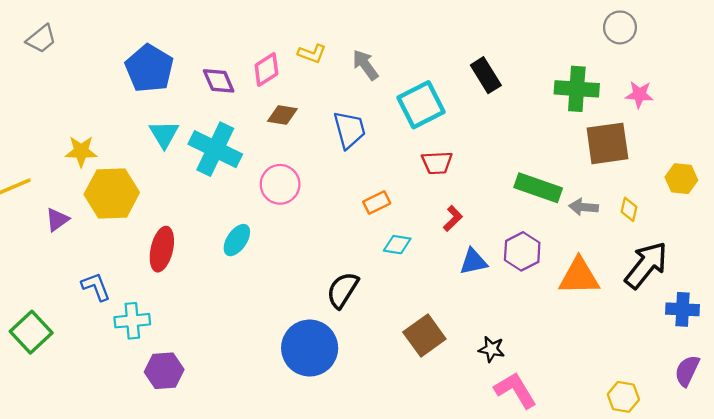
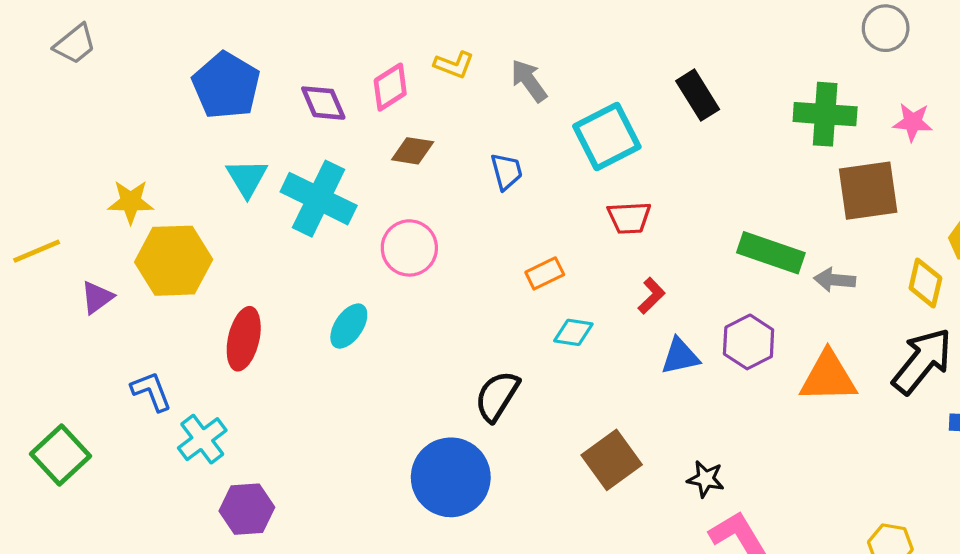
blue trapezoid: (349, 130) -> (507, 172), size x0.7
yellow diamond: (629, 209) -> (925, 283), moved, size x1.4
cyan cross: (132, 321) -> (202, 439), turned -32

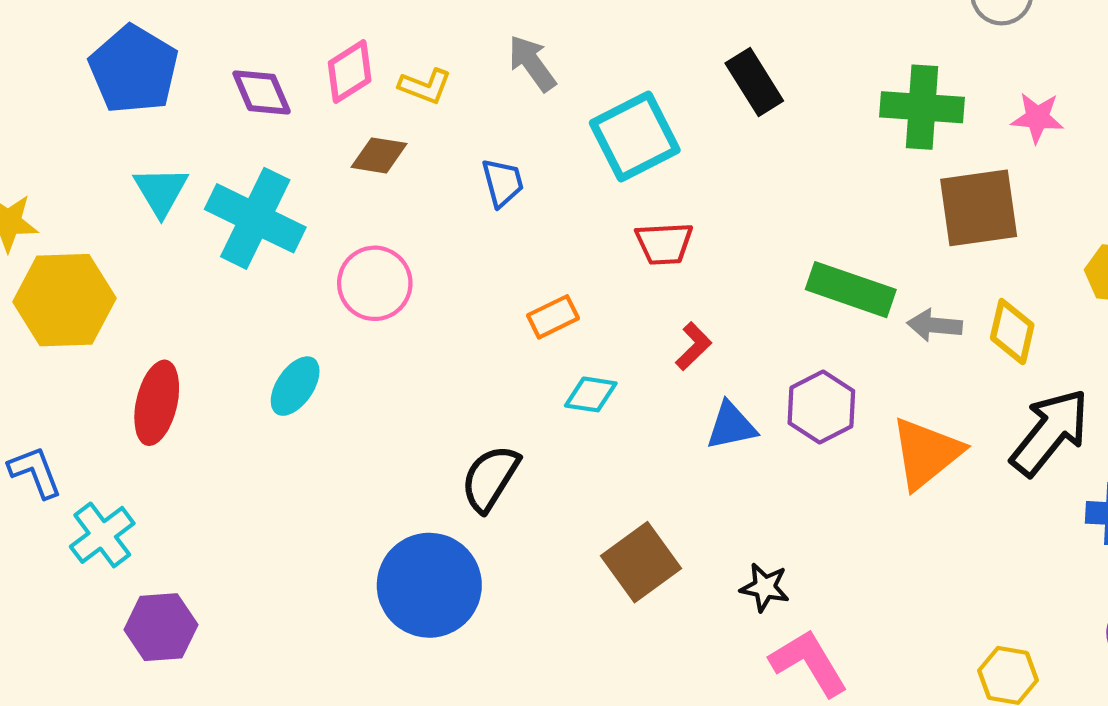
yellow L-shape: (454, 65) -> (425, 86), moved
yellow diamond: (925, 283) -> (1012, 332), moved
orange triangle: (828, 377) -> (926, 453), turned -38

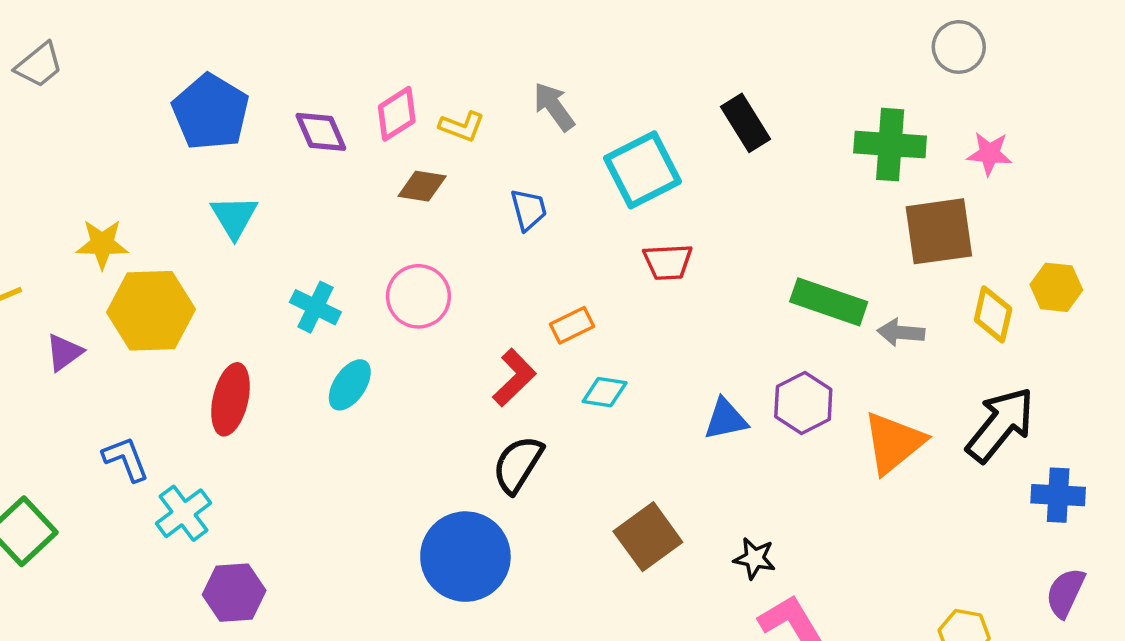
cyan cross: (255, 218) -> (315, 307), moved, size x0.6
yellow diamond: (1012, 332) -> (993, 314), moved
red L-shape: (693, 346) -> (514, 378), moved, size x1.4

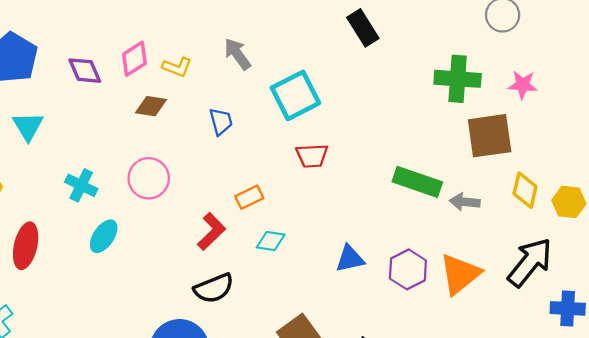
black rectangle: (746, 123) -> (363, 28), moved
yellow hexagon: (1056, 287) -> (569, 202), moved
purple hexagon: (803, 403) -> (408, 269), moved
black semicircle: (518, 464) -> (214, 288), turned -144

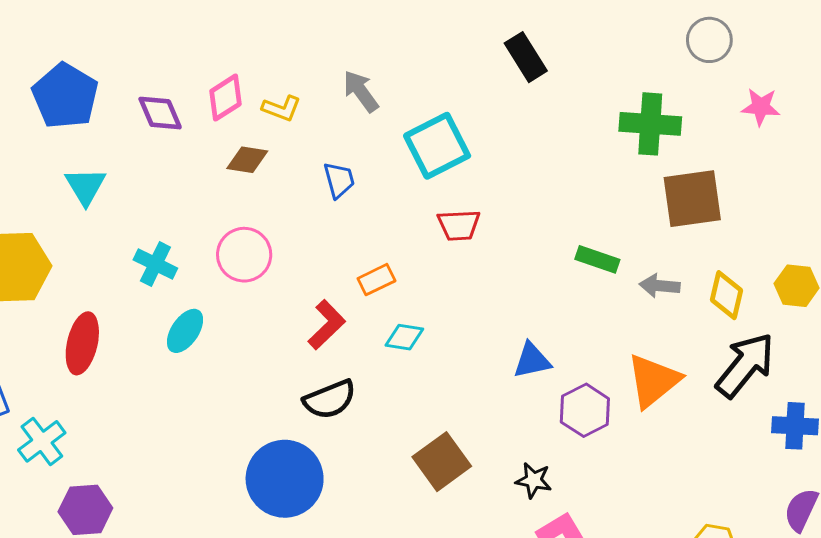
pink star: (523, 85) -> (761, 107), moved
green rectangle: (417, 182) -> (597, 259), size x0.7
yellow diamond: (525, 190) -> (726, 295), moved
blue triangle: (350, 259) -> (532, 360), moved
purple hexagon: (408, 269) -> (585, 410), moved

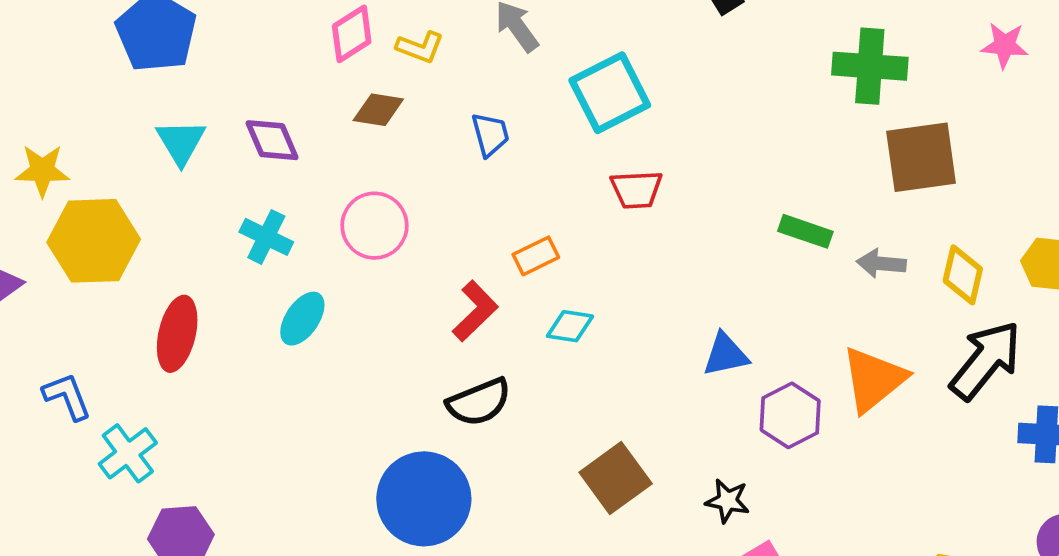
purple diamond: (160, 113) -> (272, 140), moved

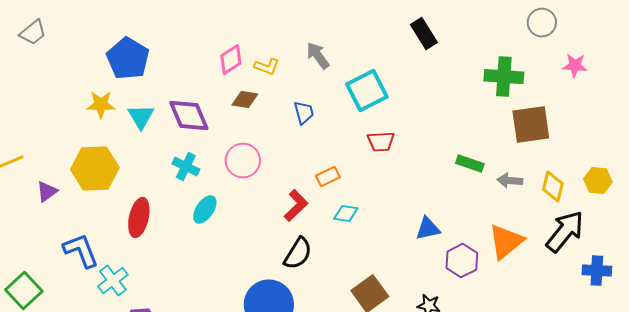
purple diamond: (272, 140) -> (189, 116), size x1.4
yellow star: (42, 171) -> (101, 105), moved
blue L-shape: (67, 396) -> (81, 251), size x1.4
black semicircle: (479, 402) -> (298, 254), turned -36

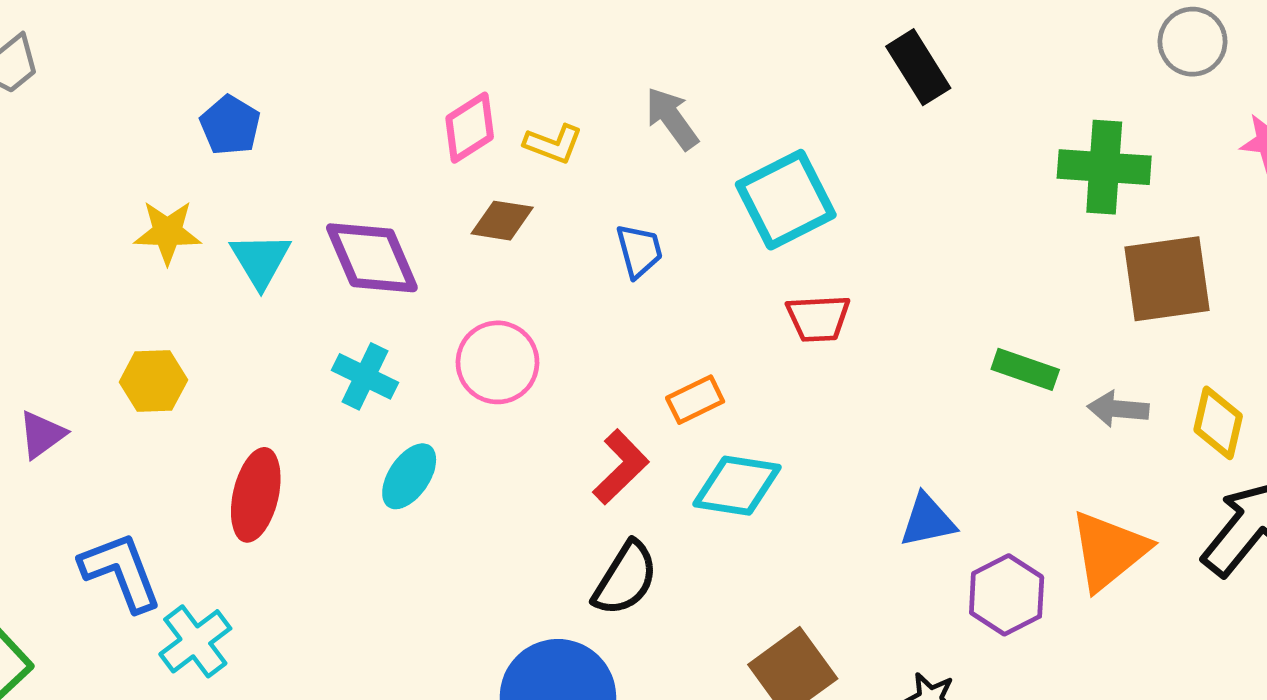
blue pentagon: (128, 59) -> (230, 125), size x0.6
yellow hexagon: (95, 169) -> (153, 381), size x0.6
cyan diamond: (346, 214) -> (737, 486), size x1.5

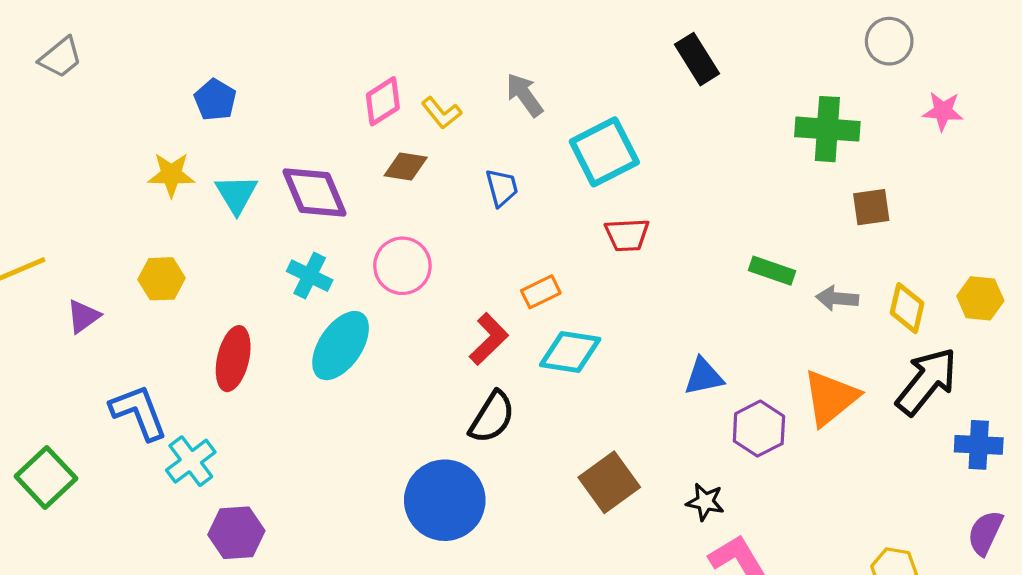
yellow L-shape: (553, 144) -> (441, 113), turned 30
brown square: (1167, 279) -> (871, 207), size x0.6
cyan ellipse: (409, 476) -> (341, 346), size x1.5

